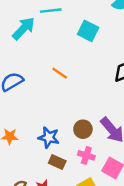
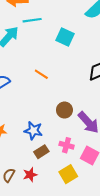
brown circle: (83, 129) -> (64, 110), moved
brown rectangle: (57, 162) -> (41, 152), turned -56

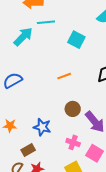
orange line: (41, 74) -> (64, 76), moved, turned -56
brown rectangle: (41, 152) -> (28, 150), moved

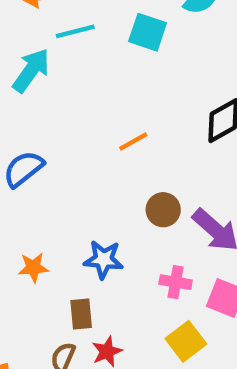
cyan square: (76, 40) -> (148, 32), moved
brown rectangle: (28, 150) -> (81, 314), turned -56

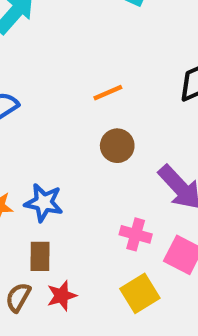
brown circle: (163, 210) -> (117, 146), moved
blue star: (104, 259) -> (44, 203), moved

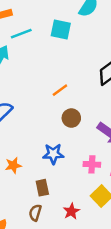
blue star: (44, 203) -> (53, 154), moved
red star: (62, 296) -> (71, 211), moved

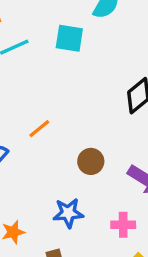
orange line: (60, 90) -> (39, 129), moved

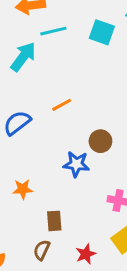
blue star: (68, 213) -> (76, 164), moved

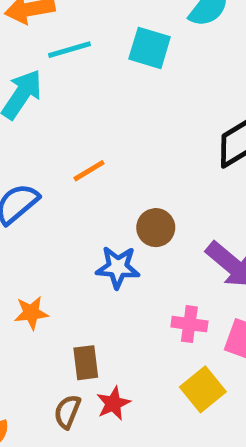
red star: (86, 254) -> (113, 403), moved

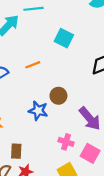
cyan square: (150, 48) -> (64, 38), moved

